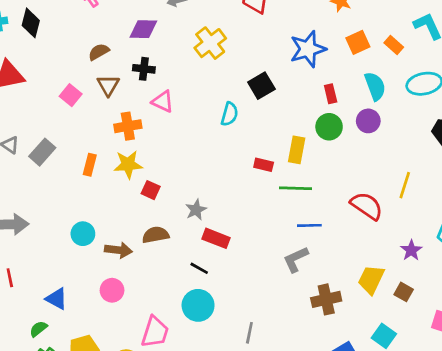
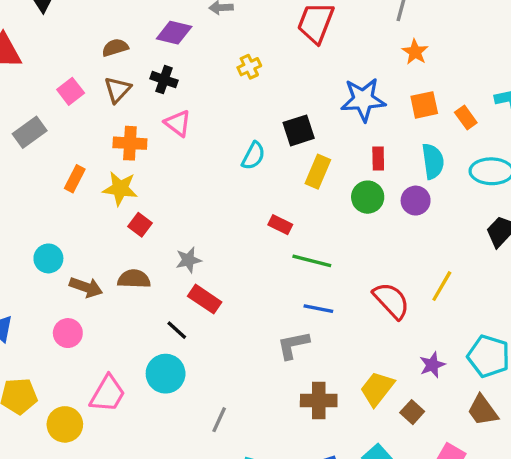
yellow cross: (210, 43) -> (249, 67), size x0.6
yellow rectangle: (297, 150) -> (318, 172), moved
gray rectangle: (42, 152) -> (30, 132), moved

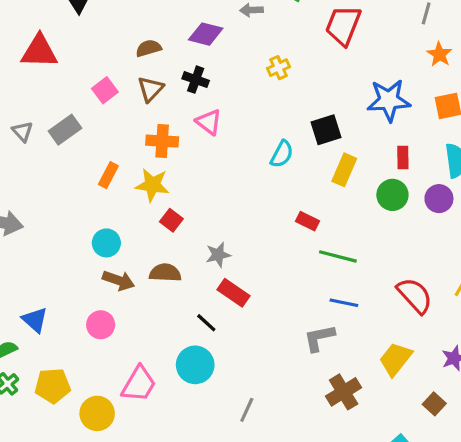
cyan circle: (48, 258) -> (106, 243), moved
yellow trapezoid: (377, 389) -> (395, 359), moved
brown cross: (319, 400) -> (344, 392), turned -32

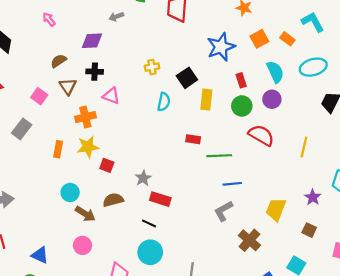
yellow cross: (279, 68) -> (152, 67), moved, turned 32
brown arrow: (119, 280) -> (85, 214), turned 30
red semicircle: (415, 296) -> (261, 135), moved

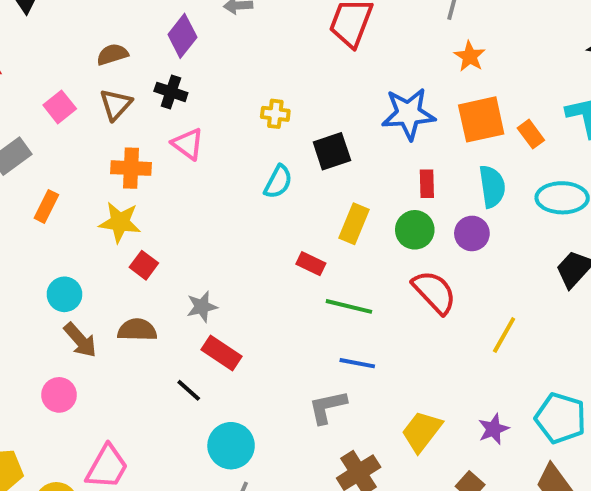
orange square: (259, 39) -> (481, 119), size x1.4
purple diamond: (92, 41) -> (182, 36), turned -65
yellow rectangle: (206, 100) -> (354, 224), moved
orange rectangle: (58, 149) -> (46, 206), moved
cyan circle: (150, 252) -> (231, 446), moved

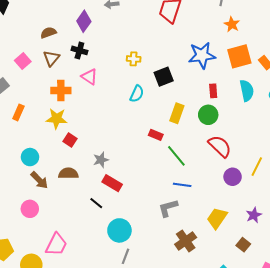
purple circle: (472, 233) -> (233, 177), moved
green line: (349, 306) -> (176, 156), turned 40

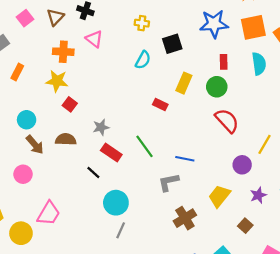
green line: (176, 156) -> (145, 146), moved
purple circle: (233, 177) -> (242, 165), moved

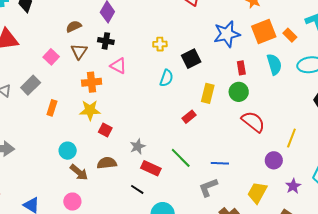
red rectangle: (160, 104) -> (189, 117), turned -56

